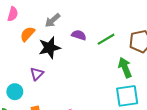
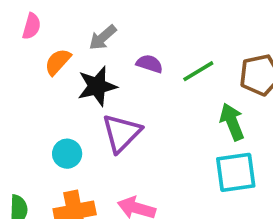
purple triangle: (37, 74) -> (121, 133), moved, size x1.6
cyan circle: (15, 92) -> (67, 154), moved

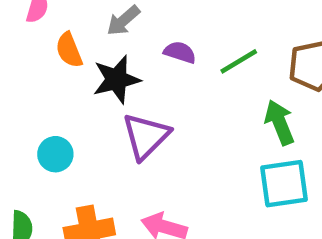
orange semicircle: (58, 62) -> (69, 50), turned -64
cyan circle: (67, 154) -> (55, 154), moved

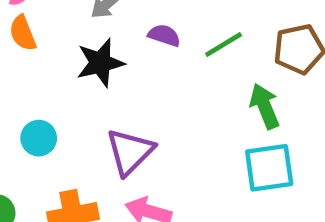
orange semicircle: (69, 50) -> (23, 33), moved
purple triangle: (146, 136) -> (130, 152), moved

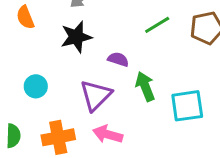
purple semicircle: (164, 35) -> (118, 59), moved
green arrow: (265, 106) -> (145, 86), moved

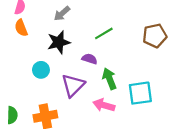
green line: (157, 25) -> (104, 33), moved
cyan circle: (36, 86) -> (41, 70), moved
pink arrow: (108, 134) -> (104, 105), moved

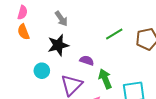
gray arrow: (62, 14) -> (61, 19), turned -84
green line: (104, 33) -> (114, 34), moved

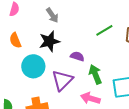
orange semicircle: (23, 32) -> (15, 40), moved
cyan circle: (42, 71) -> (33, 66), size x1.5

